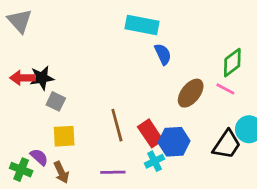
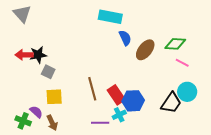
green diamond: (232, 63) -> (175, 44), turned 40
pink line: (225, 89) -> (182, 63), moved
brown ellipse: (191, 93) -> (145, 50), moved
purple line: (113, 172) -> (100, 123), moved

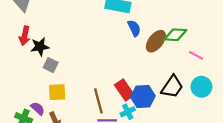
green diamond: (175, 44) -> (175, 35), moved
red arrow: (24, 55) -> (25, 36), moved, turned -78
brown line: (92, 89) -> (98, 101), moved
black trapezoid: (171, 103) -> (172, 87), moved

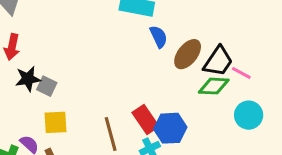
green diamond: (175, 35) -> (214, 86), moved
black star: (40, 47) -> (28, 79), moved
black trapezoid: (172, 87) -> (218, 61), moved

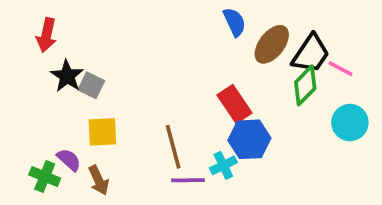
black star: (28, 79) -> (67, 76), turned -30
green diamond: (214, 86) -> (305, 85), turned -48
red rectangle: (145, 119) -> (235, 104), moved

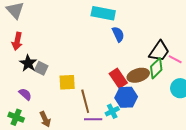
brown ellipse: (272, 44) -> (138, 75), moved, turned 35
yellow square: (102, 132) -> (67, 82), moved
purple semicircle: (69, 160) -> (25, 94), moved

